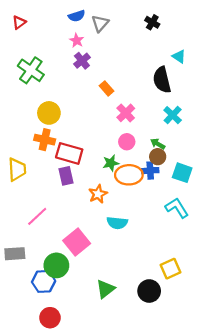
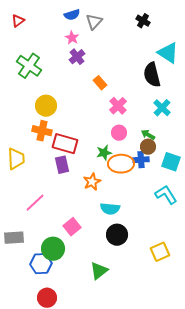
cyan triangle: (179, 56) -> (168, 53), size x1.6
pink square: (77, 242) -> (72, 227), size x0.7
black circle: (149, 291) -> (117, 235), moved

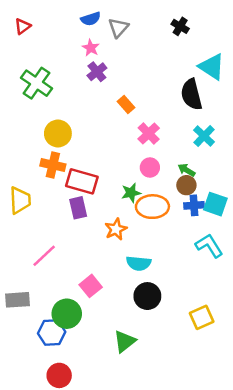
blue cross: (141, 160) -> (194, 205), moved

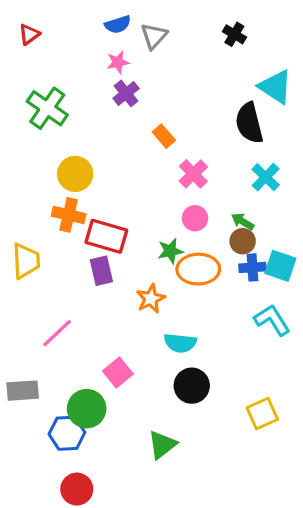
pink star: (91, 48) -> (118, 62), turned 30

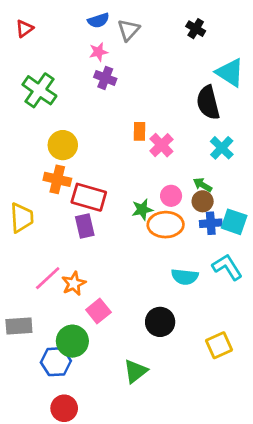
purple cross: (126, 93) -> (105, 78), turned -30
orange rectangle: (164, 136) -> (140, 131), moved, turned 42
pink circle: (195, 218) -> (171, 196), moved
orange star: (151, 299) -> (74, 284), moved
cyan semicircle: (180, 343) -> (185, 277), moved

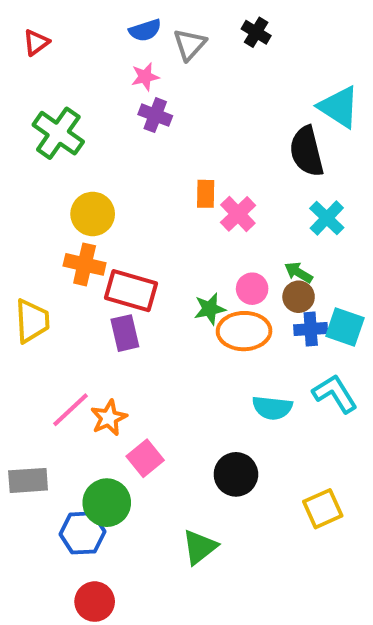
black cross: (196, 29) -> (256, 32), moved

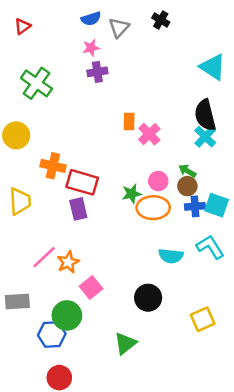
purple cross: (155, 115) -> (97, 72), turned -30
black semicircle: (307, 151) -> (205, 115), moved
yellow circle: (93, 214) -> (16, 135), moved

